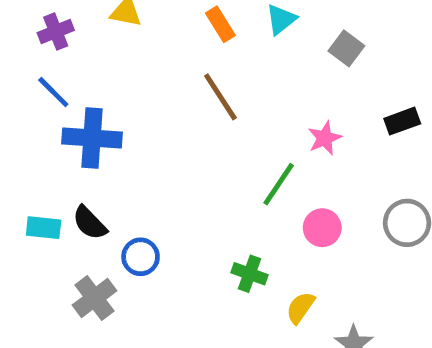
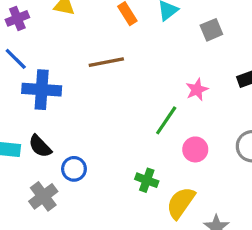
gray square: (346, 48) -> (211, 30), turned 30
brown line: (220, 97) -> (106, 62), moved, turned -68
yellow semicircle: (300, 308) -> (181, 203), size x1.5

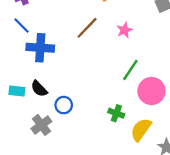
brown line: (106, 62) -> (87, 28), turned -35
pink star: (197, 90) -> (125, 30), moved
pink circle: (195, 149) -> (151, 91), size x1.5

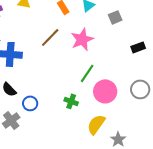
pink star: (125, 30) -> (82, 39), size x1.6
green cross: (116, 113) -> (71, 101), moved

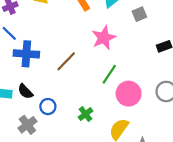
brown line: (50, 37) -> (66, 61), moved
green cross: (71, 101) -> (86, 114), moved, turned 32

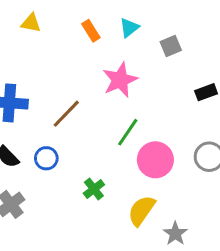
blue circle: (48, 107) -> (46, 158), moved

